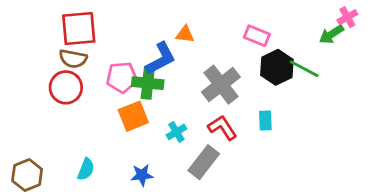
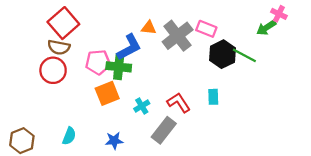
pink cross: (347, 17) -> (279, 14), turned -35
red square: (79, 29) -> (63, 23), turned -36
gray cross: (221, 85) -> (178, 36), moved

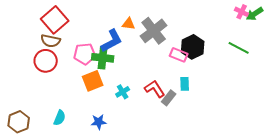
green arrow: (266, 28) -> (255, 14), moved
pink rectangle: (206, 29) -> (179, 55), moved
green line: (244, 55) -> (239, 48), moved
gray rectangle: (164, 130) -> (169, 98), moved, size x0.7

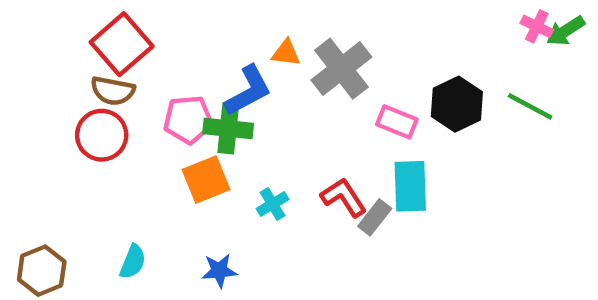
black hexagon: (193, 47) -> (457, 104), moved
cyan rectangle: (185, 84) -> (410, 186), size x1.6

